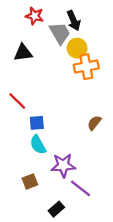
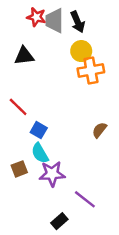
gray trapezoid: (60, 33) -> (54, 21), moved, turned -150
blue square: (37, 123) -> (39, 130), turned 35
purple star: (63, 165) -> (52, 174), moved
brown square: (30, 182) -> (19, 169), moved

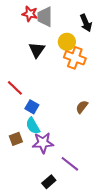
black arrow: (78, 22) -> (86, 23), moved
black triangle: (24, 56) -> (37, 50), moved, turned -48
orange cross: (91, 70) -> (75, 58), turned 30

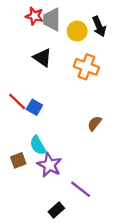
yellow circle: (67, 42) -> (77, 31), moved
black triangle: (37, 50) -> (42, 58), turned -30
blue square: (32, 107) -> (34, 107), moved
purple star: (43, 143) -> (49, 165), turned 30

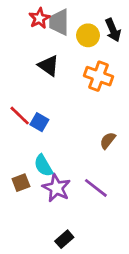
red star: (34, 16) -> (39, 18), turned 30
purple line: (81, 189) -> (96, 188), moved

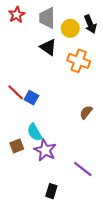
red star: (39, 18) -> (17, 15), moved
black triangle: (49, 66) -> (48, 47), moved
purple line: (96, 188) -> (83, 169), moved
black rectangle: (64, 239) -> (51, 191), turned -32

